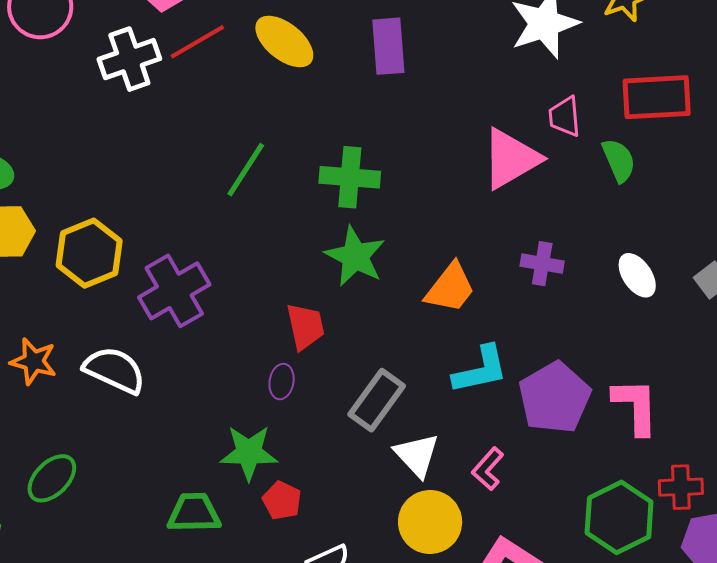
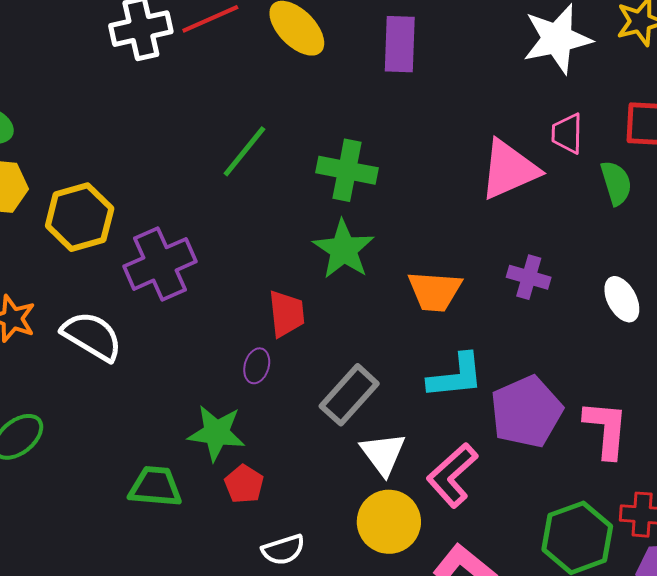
orange trapezoid: (450, 288) -> (435, 291), turned 50
pink L-shape: (488, 469) -> (452, 475), size x1.5

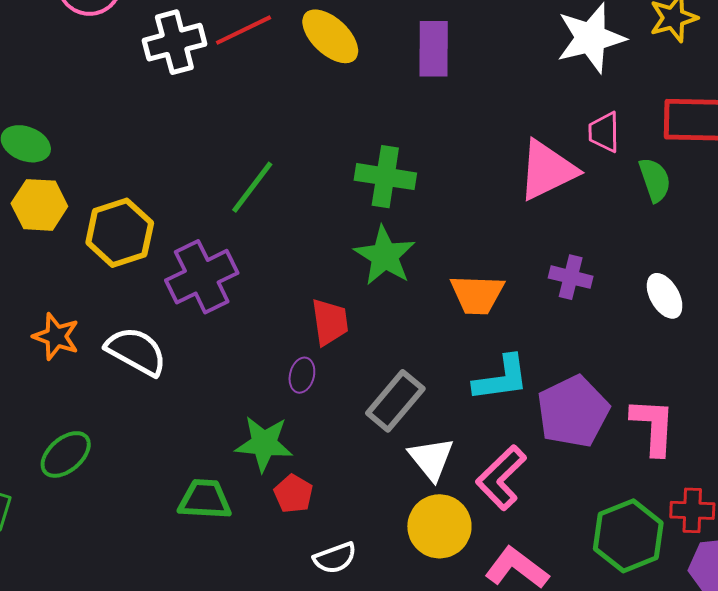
green line: (244, 151) -> (252, 187), moved

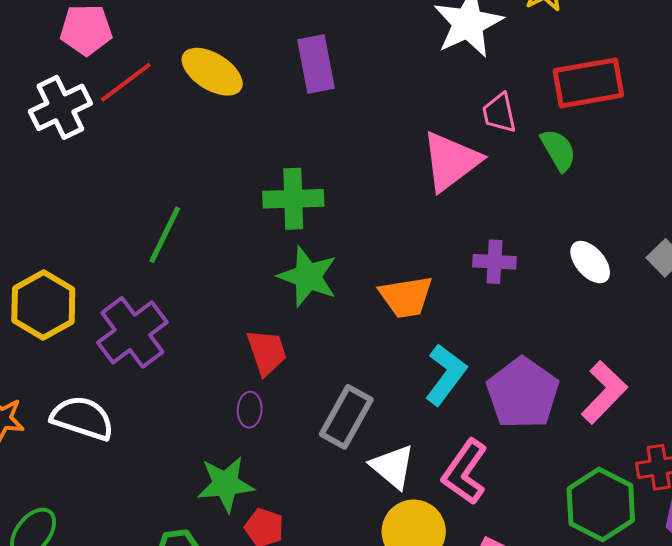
cyan L-shape: (501, 378) -> (446, 374), turned -34
pink L-shape: (653, 426) -> (604, 392), turned 52

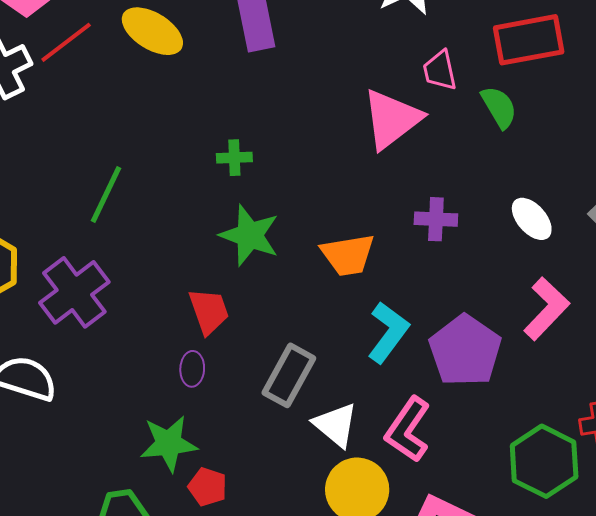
green cross: (293, 199) -> (234, 158), size x0.6
pink L-shape: (604, 392) -> (546, 309), moved

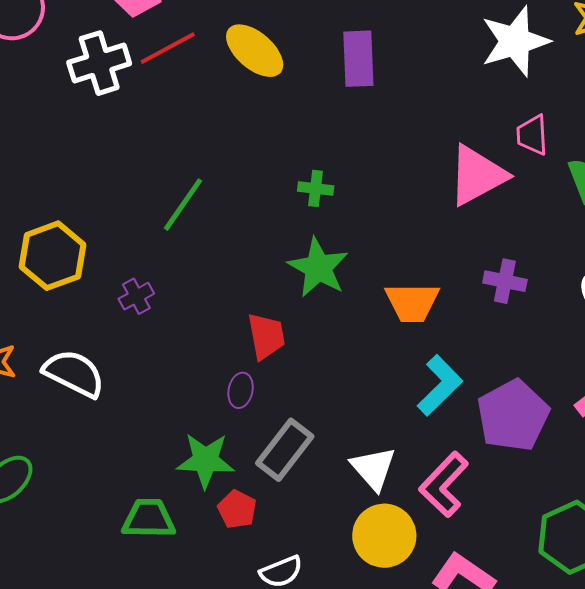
purple cross: (74, 292) -> (136, 296), size x0.5
gray rectangle: (289, 375) -> (285, 450), moved

